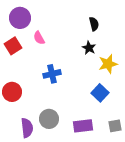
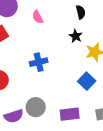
pink semicircle: (39, 38) -> (38, 17), moved
purple semicircle: (27, 128) -> (14, 116), turned 78

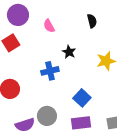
black star: (76, 36) -> (69, 52), moved
blue square: (87, 81) -> (82, 98), moved

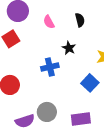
black semicircle: (92, 21) -> (80, 20), moved
blue square: (82, 98) -> (90, 83), moved

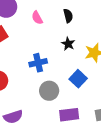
black star: (69, 48) -> (68, 44), moved
gray circle: (47, 112) -> (49, 91), moved

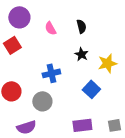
gray circle: (49, 91) -> (42, 101), moved

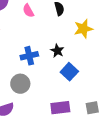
black star: (81, 54) -> (57, 51), moved
yellow star: (107, 63) -> (83, 29), moved

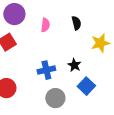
pink semicircle: (28, 11) -> (45, 25), turned -144
gray circle: (20, 84) -> (55, 98), moved

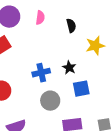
pink semicircle: (45, 25) -> (40, 18), moved
blue square: (86, 86) -> (81, 89), turned 36

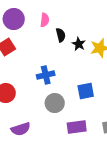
black semicircle: (71, 26) -> (61, 35), moved
black star: (69, 68) -> (79, 44), moved

